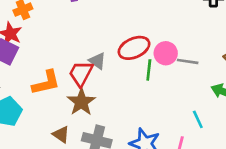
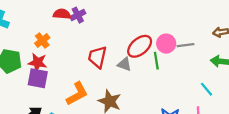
gray triangle: (97, 61) -> (124, 64), moved
red trapezoid: (81, 74) -> (97, 57), moved

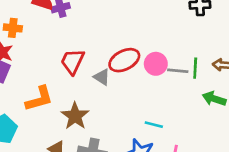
orange cross: (42, 40) -> (13, 28), turned 32
green line: (156, 61) -> (195, 68), moved
cyan line: (207, 89) -> (154, 125), moved, turned -48

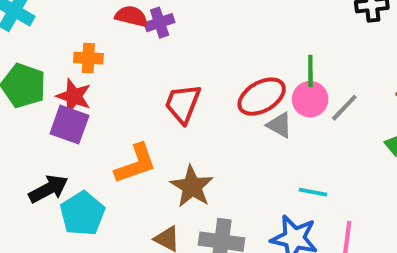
green line: (195, 68) -> (310, 71), moved
gray line: (178, 71) -> (344, 108), turned -48
gray triangle: (102, 77) -> (279, 125), moved

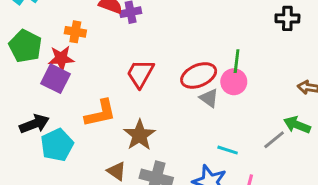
red star: (74, 96) -> (61, 58), turned -30
gray line: (344, 108) -> (274, 140), moved

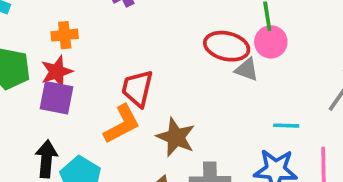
red trapezoid: (140, 74) -> (137, 88), moved
red ellipse: (199, 75) -> (227, 46), turned 52
black arrow: (34, 124) -> (46, 159), turned -48

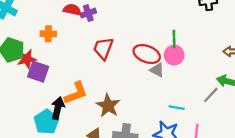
red star: (57, 72) -> (27, 59), moved
red trapezoid: (137, 88) -> (103, 48), moved
black arrow: (46, 159) -> (58, 108), moved

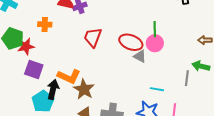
purple square: (38, 72) -> (34, 69), moved
orange L-shape: (76, 93) -> (69, 76), turned 45
gray line: (211, 95) -> (187, 78), turned -35
brown star: (108, 106) -> (84, 89), moved

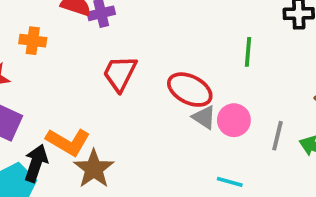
green line: (155, 29) -> (248, 52), moved
pink circle: (155, 43) -> (234, 120), moved
gray line: (187, 78) -> (278, 136), moved

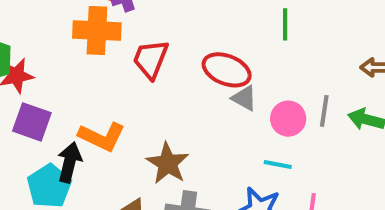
orange cross: (33, 41) -> (97, 30), moved, size x1.6
pink circle: (234, 120) -> (288, 119), moved
brown star: (94, 169) -> (168, 163), moved

